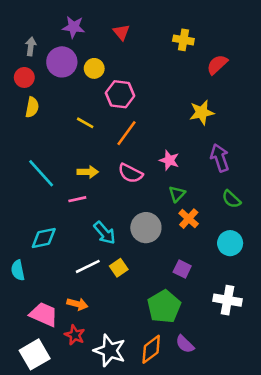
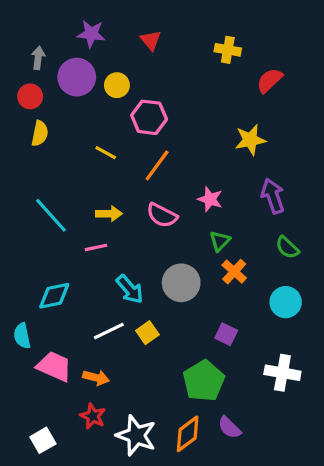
pink trapezoid: (44, 314) -> (54, 366), moved
white square: (35, 354) -> (43, 440), size x0.7

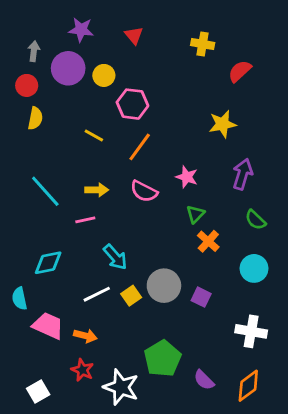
purple arrow: (273, 196) -> (243, 174), turned 36
gray circle: (181, 283) -> (164, 286), moved
green pentagon: (204, 381) -> (163, 359), moved
orange diamond: (188, 434) -> (248, 386), moved

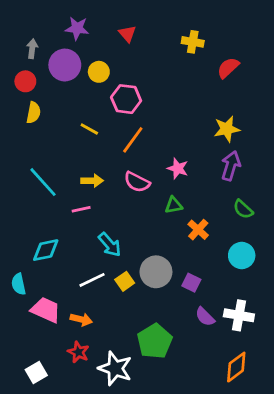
yellow star: (223, 124) -> (227, 129), moved
green triangle: (195, 214) -> (174, 205), moved, turned 36
purple semicircle: (204, 380) -> (205, 317), moved

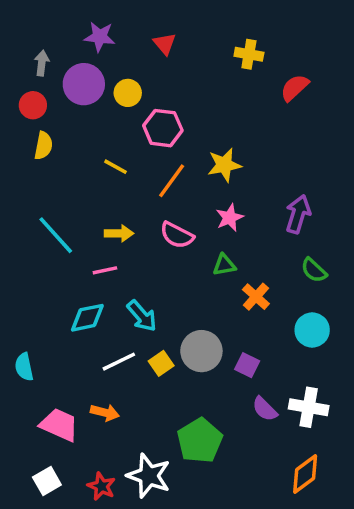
yellow star: (227, 129) -> (224, 165), moved
pink star: (178, 168) -> (230, 218), turned 30
cyan diamond: (46, 250) -> (87, 318), moved
pink trapezoid: (46, 310) -> (59, 425), moved
red star: (78, 352) -> (101, 486), moved

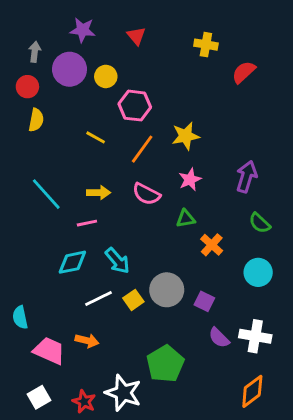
cyan semicircle: (24, 367) -> (20, 317), moved

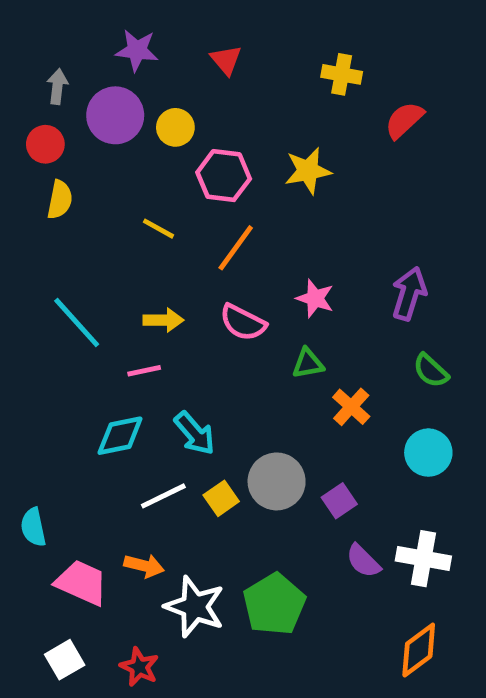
yellow star: (186, 136) -> (308, 171), moved
pink star: (190, 180) -> (315, 298), turned -30
purple square: (204, 301) -> (339, 501), turned 30
white star: (123, 393) -> (195, 607), moved

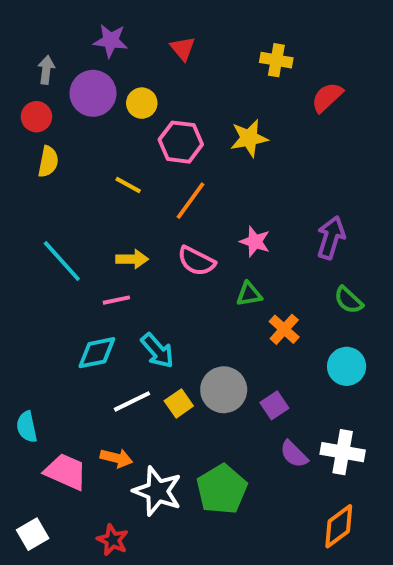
white square: (65, 660) -> (33, 534), moved

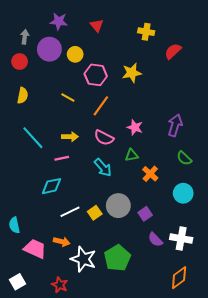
yellow semicircle: (48, 162) -> (23, 95), moved
cyan arrow: (157, 351) -> (103, 168), moved

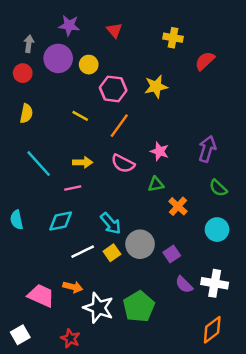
cyan arrow: (103, 168) -> (111, 223), moved
cyan semicircle: (14, 225) -> (17, 220), moved

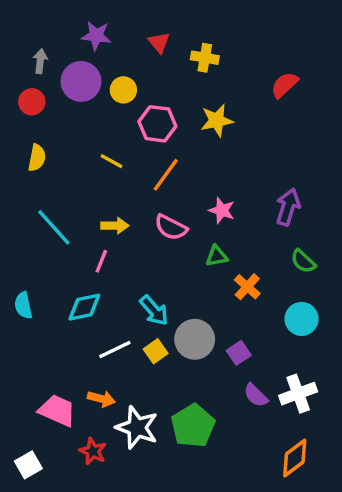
yellow cross: (173, 38) -> (205, 58), moved
pink line: (73, 188) -> (101, 261), turned -56
white cross: (215, 283) -> (298, 394), turned -30
red star: (70, 338) -> (93, 451), moved

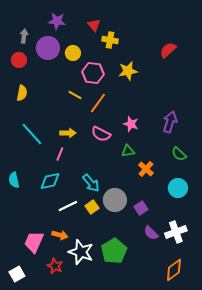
yellow cross: (205, 58) -> (110, 40), moved
yellow line: (112, 161) -> (75, 95), moved
pink trapezoid: (57, 411) -> (34, 242), turned -90

